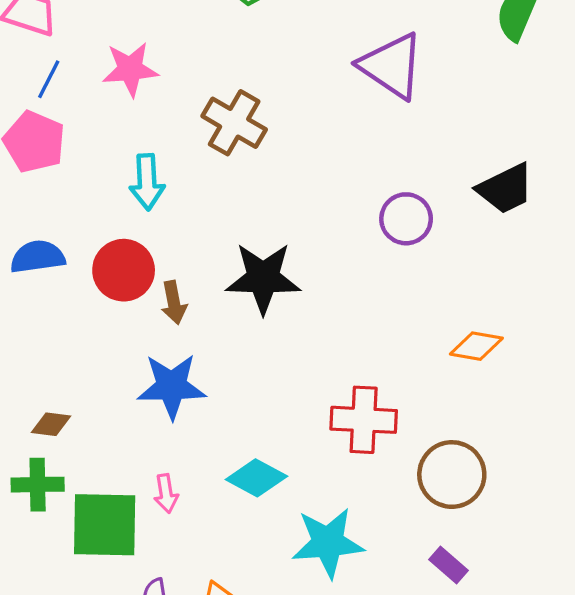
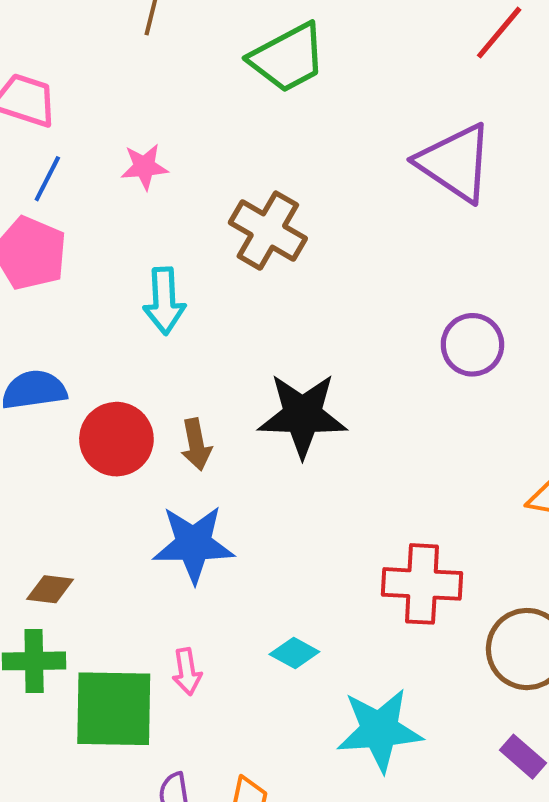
pink star: (130, 69) -> (144, 167), size x0.7
red circle: (124, 270) -> (116, 439), moved
cyan diamond: (256, 478) -> (294, 653), size x0.7

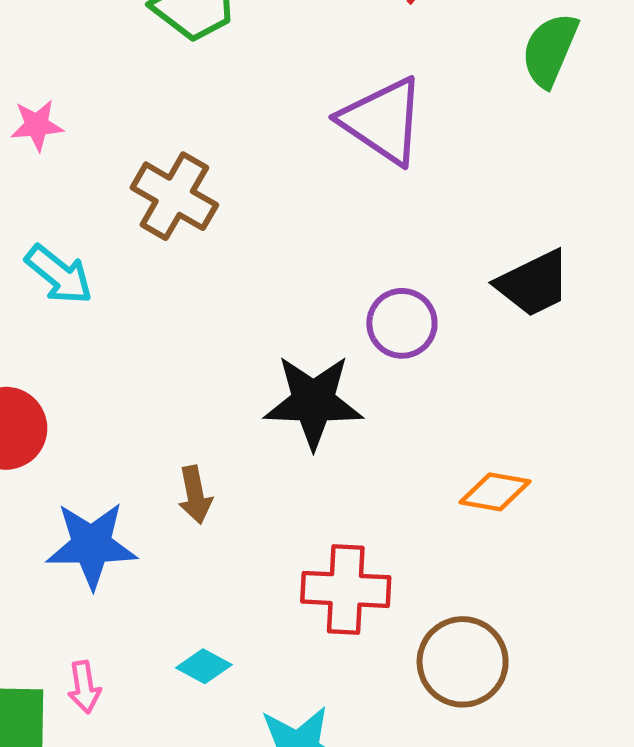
cyan arrow: (164, 301) -> (59, 275), turned -48
black star: (302, 415) -> (313, 402), moved
brown arrow: (196, 444) -> (195, 495), moved

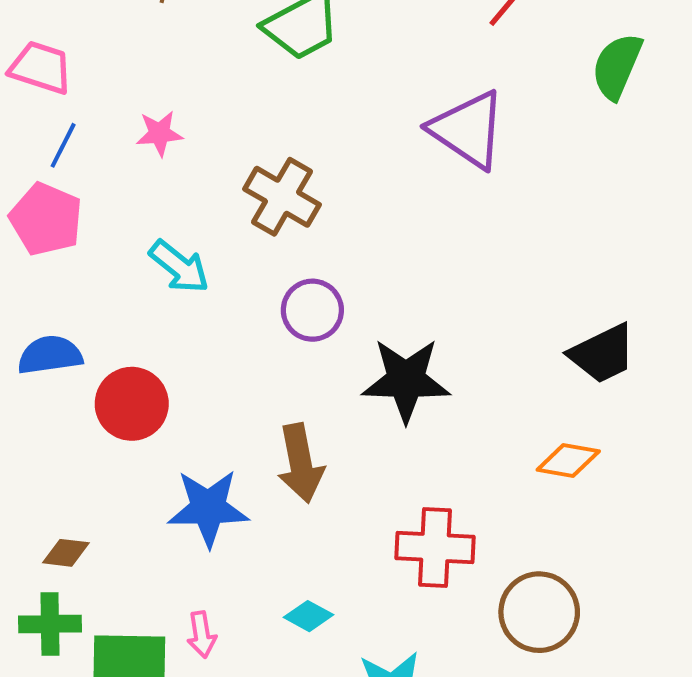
black trapezoid: (534, 283) -> (602, 354), moved
purple circle: (402, 323) -> (312, 310), moved
brown arrow: (195, 495) -> (301, 463), size x1.5

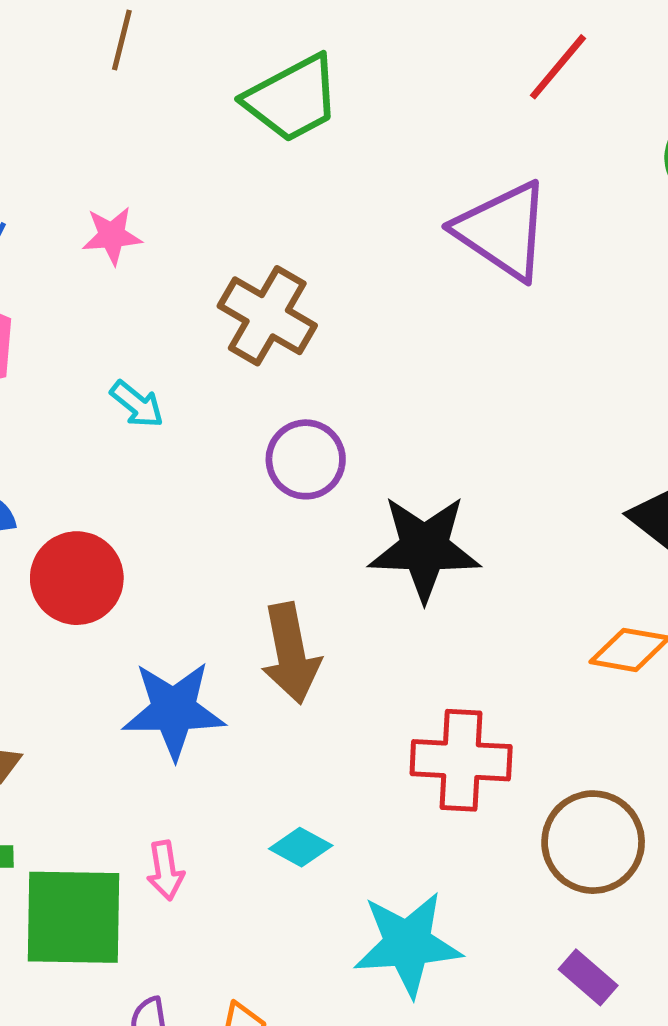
cyan arrow: (179, 267) -> (137, 404), size x0.7

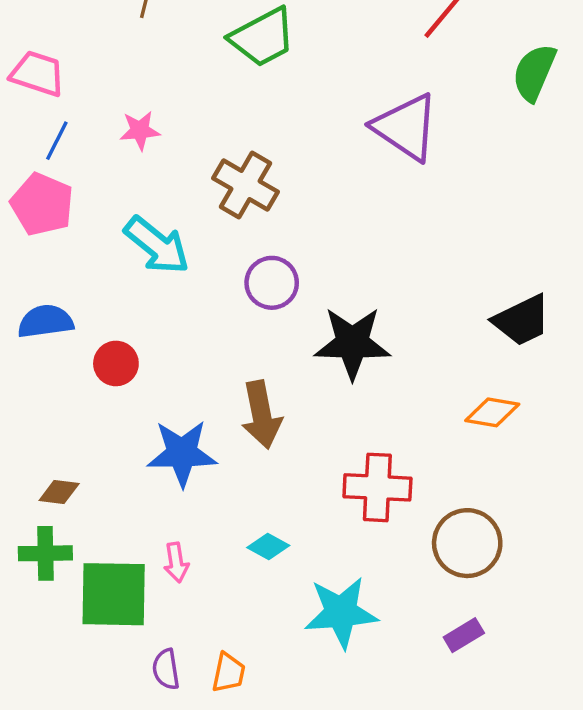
cyan arrow: (137, 404) -> (157, 245), size x1.8
red circle: (77, 578) -> (116, 363), size x0.7
purple rectangle: (588, 977) -> (464, 635), turned -72

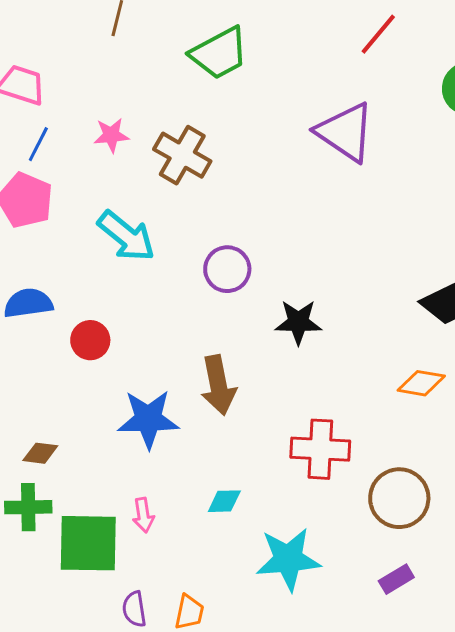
brown cross: (246, 185) -> (182, 155), moved
black star: (352, 343) -> (298, 322), size x0.7
cyan diamond: (268, 546) -> (224, 501), turned -30

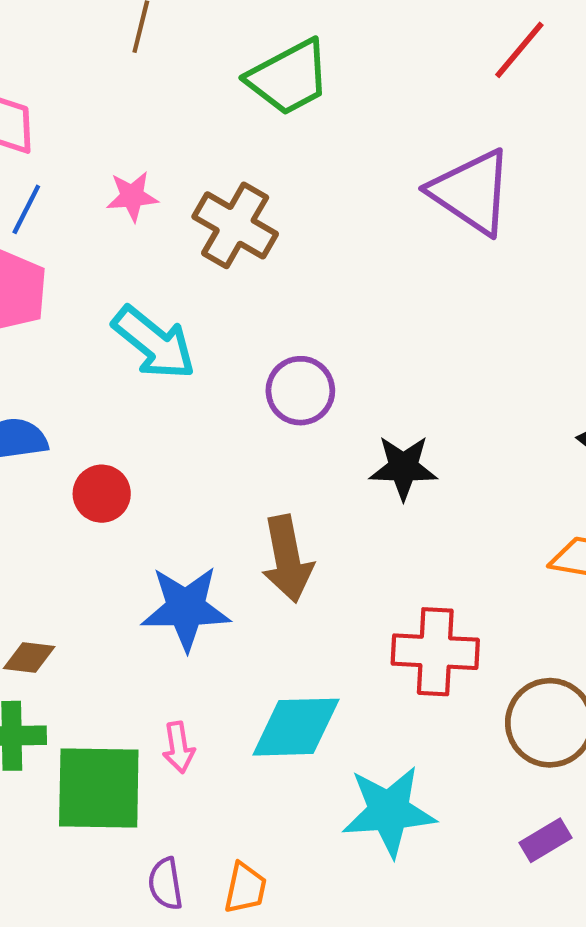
cyan diamond: (224, 501) -> (296, 727), size x1.8

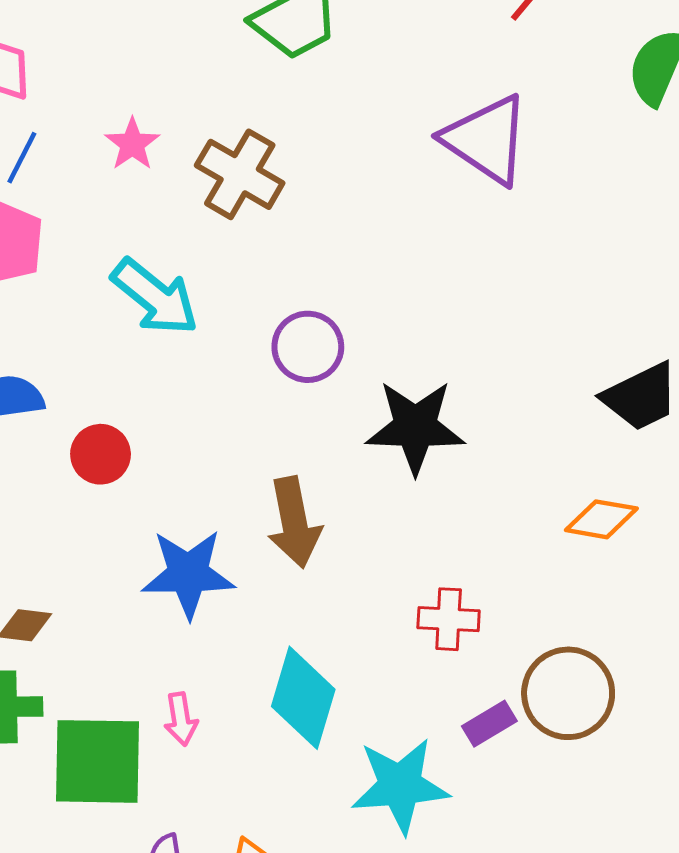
pink star: (132, 196) -> (132, 144), turned -30
black star: (403, 468) -> (415, 427), size x1.4
red cross: (435, 652) -> (449, 619), size x0.7
cyan diamond: (296, 727) -> (303, 698), turned -72
purple rectangle: (545, 840) -> (489, 724), moved

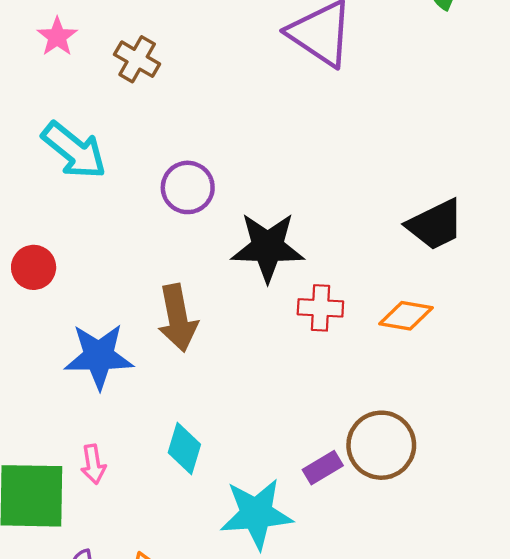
brown cross: (240, 174) -> (137, 59), size x0.7
red cross: (449, 619) -> (320, 308), moved
cyan diamond: (303, 698) -> (184, 449), size x0.7

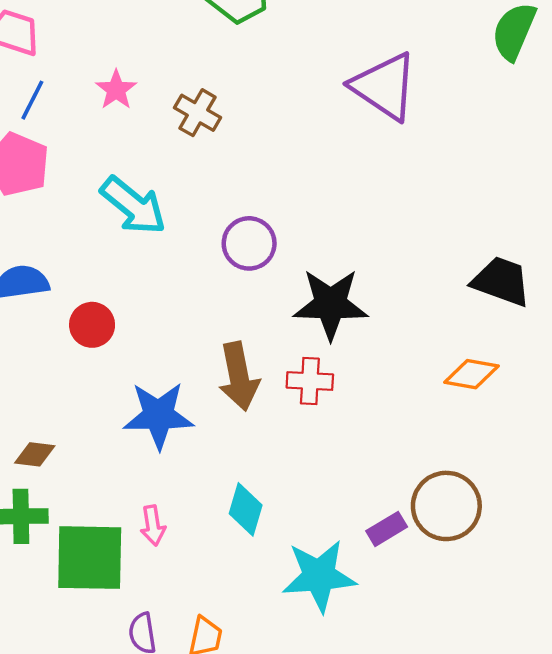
black trapezoid: (435, 225) -> (501, 281), turned -134
red cross: (320, 308) -> (310, 381), moved

